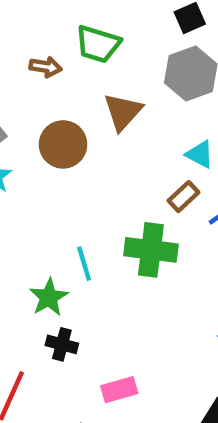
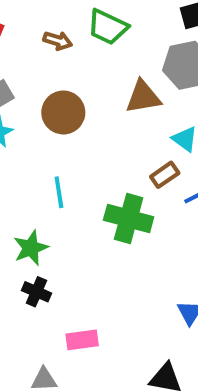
brown triangle: (123, 112) -> (143, 97), moved, turned 30
cyan line: (84, 264) -> (59, 192), moved

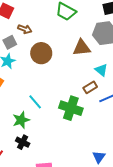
brown arrow: (58, 41) -> (25, 29), moved
cyan line: (59, 192) -> (35, 102), moved, turned -35

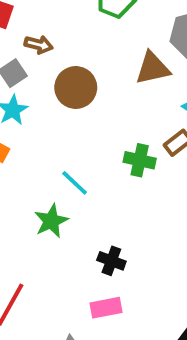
green cross: (71, 108) -> (140, 160), moved, size x0.7
black cross: (23, 142) -> (111, 261), moved

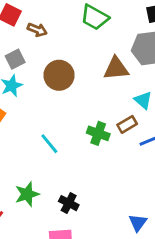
brown arrow: (39, 45) -> (37, 30), moved
green star: (51, 221) -> (27, 194), moved

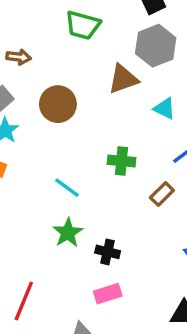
brown rectangle: (127, 124) -> (162, 194), moved
green star: (27, 194) -> (68, 233), moved

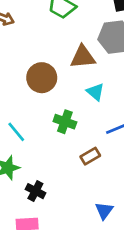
brown circle: (58, 104) -> (42, 78), moved
cyan triangle: (165, 108) -> (95, 92), moved

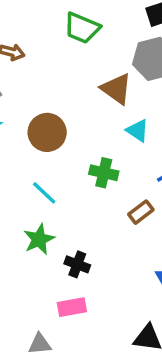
brown triangle: (83, 57) -> (116, 89), turned 48
brown circle: (42, 78) -> (47, 132), moved

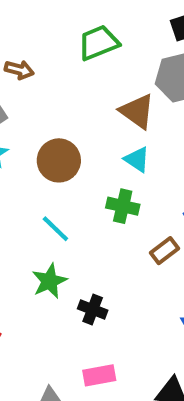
green trapezoid: (82, 28) -> (98, 43), turned 135
cyan triangle: (138, 131) -> (137, 159), moved
pink rectangle: (72, 307) -> (99, 375), moved

